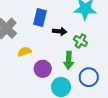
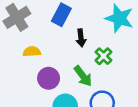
black arrow: (60, 31) -> (81, 38), turned 64
green arrow: (69, 60) -> (83, 76), turned -54

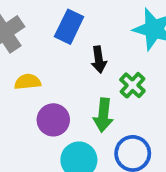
green arrow: (83, 76) -> (103, 115), turned 45

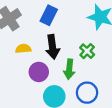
black arrow: (99, 60) -> (53, 47), moved, size x1.5

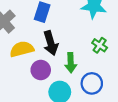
yellow semicircle: (23, 49) -> (22, 49), size x1.5
green cross: (87, 51) -> (100, 45), moved

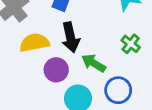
green arrow: (71, 63) -> (94, 63), turned 120

